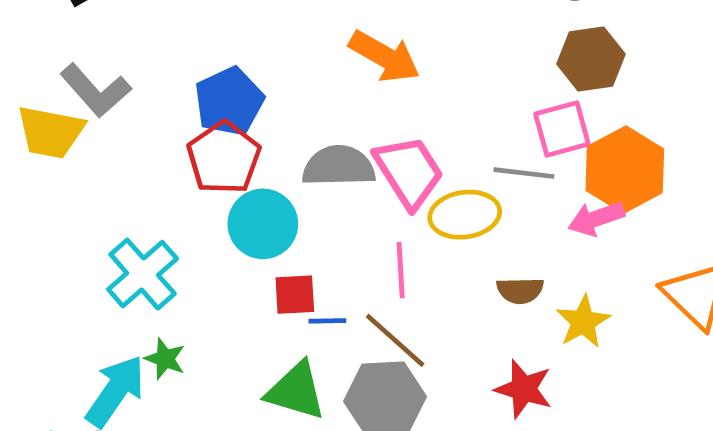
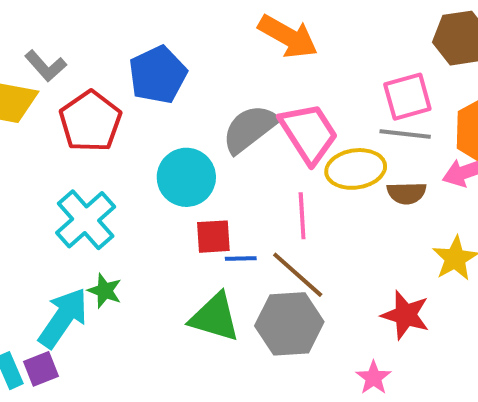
gray L-shape: (96, 90) -> (46, 66), size x0.7
pink square: (562, 129) -> (407, 97), moved
red pentagon: (224, 158) -> (90, 121), moved
gray semicircle: (339, 166) -> (250, 129), turned -36
brown semicircle: (520, 290) -> (407, 193), moved

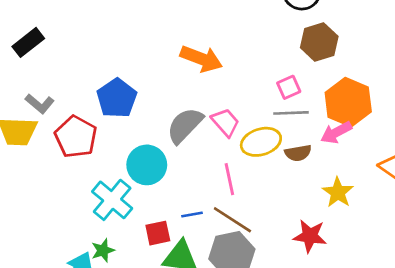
pink square: (407, 97) -> (289, 87), size x0.7
pink trapezoid: (309, 133) -> (225, 122), size x0.7
cyan cross: (86, 220) -> (112, 200), moved
red square: (213, 237) -> (158, 233), moved
green star: (105, 291) -> (103, 250), turned -30

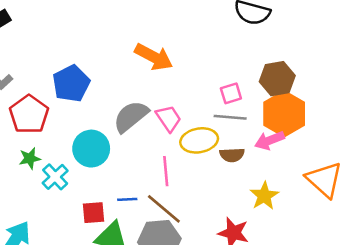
brown hexagon: (319, 42) -> (277, 79), moved
cyan cross: (112, 200) -> (55, 177), size x0.7
green star: (103, 250) -> (30, 158), moved

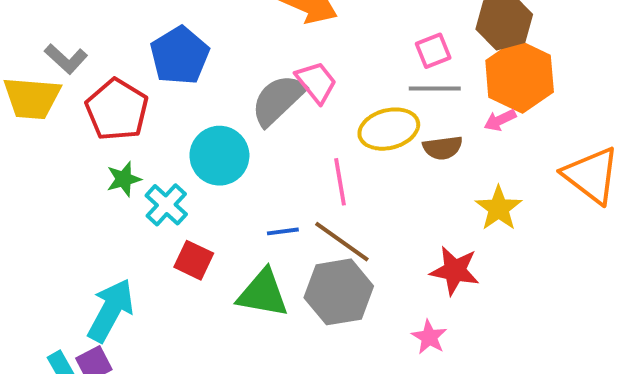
pink trapezoid: (169, 118) -> (316, 82), moved
pink arrow: (270, 140) -> (500, 120), size x0.7
red square: (94, 213) -> (194, 260), moved, turned 35

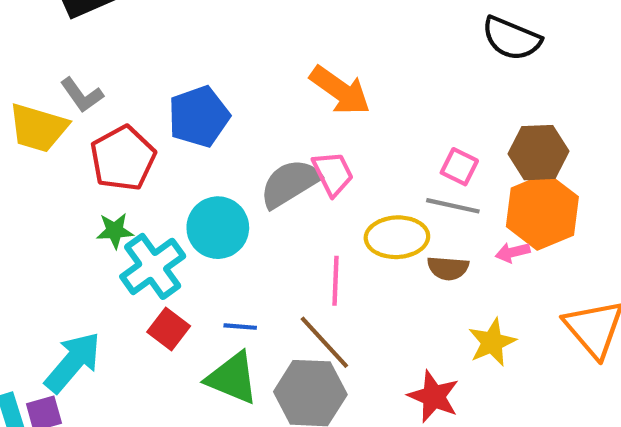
pink square: (433, 51) -> (459, 167), turned 36
cyan cross: (166, 205) -> (153, 266), size x1.4
blue line: (283, 231) -> (240, 327), moved

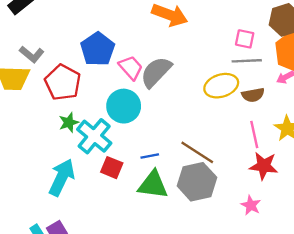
pink trapezoid: (333, 173) -> (131, 68), moved
pink line: (335, 281) -> (254, 135), moved
cyan arrow: (73, 362) -> (62, 177), moved

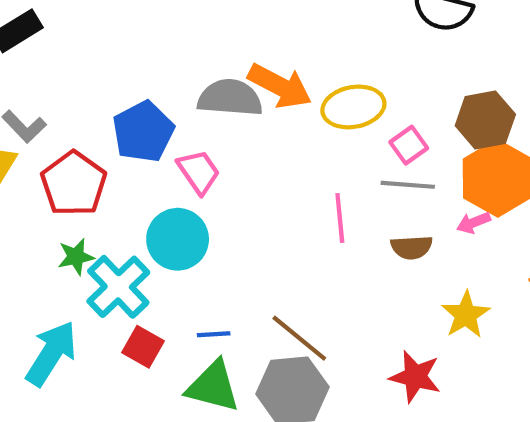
pink square: (245, 39) -> (409, 145), turned 36
gray semicircle: (156, 72) -> (230, 98), moved, turned 44
yellow ellipse: (221, 86) -> (353, 107), moved
pink line: (254, 135) -> (340, 218), moved

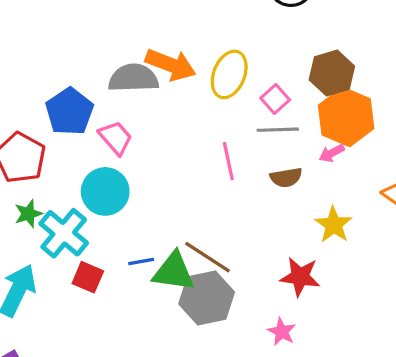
yellow ellipse: (353, 107) -> (229, 74), turned -51
green triangle: (213, 386) -> (174, 272), moved

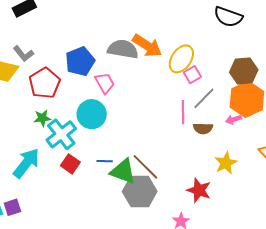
pink square: (275, 99) -> (192, 75), moved
gray line: (278, 130) -> (204, 98), turned -55
pink line: (228, 161) -> (183, 112), moved

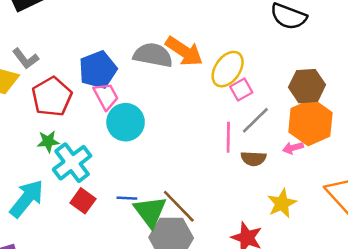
pink trapezoid: (105, 83) -> (106, 96), moved
cyan circle: (92, 114) -> (126, 122), moved
green triangle: (123, 171) -> (150, 212), turned 32

